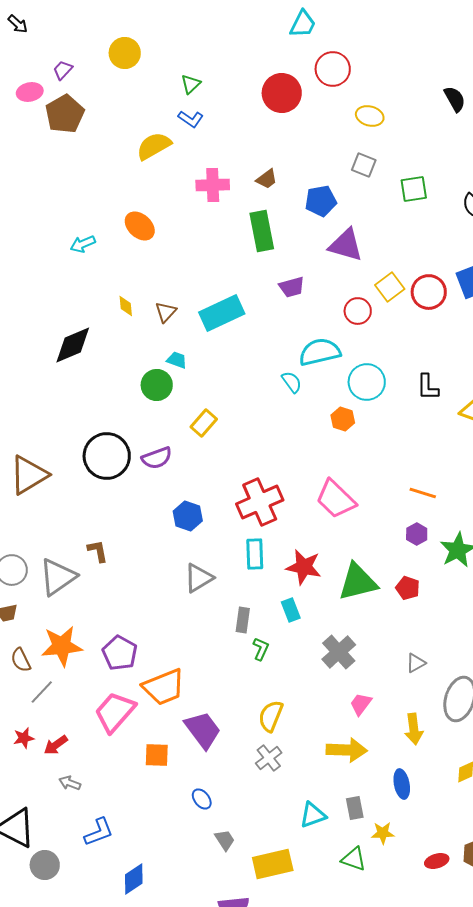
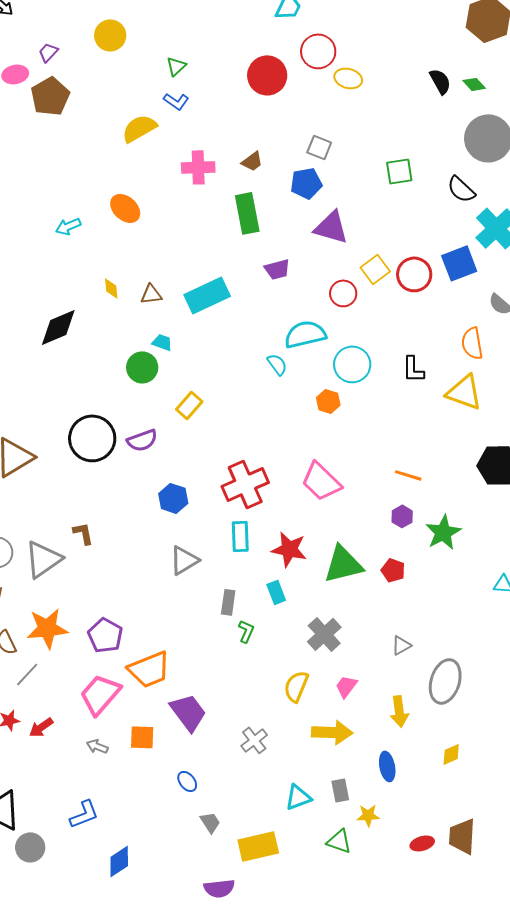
yellow ellipse: (370, 116) -> (348, 78), moved
gray square: (364, 165) -> (319, 147), moved
brown triangle: (166, 312) -> (151, 294), turned 40
yellow semicircle: (271, 716) -> (296, 686), moved
gray arrow: (70, 783) -> (97, 746), moved

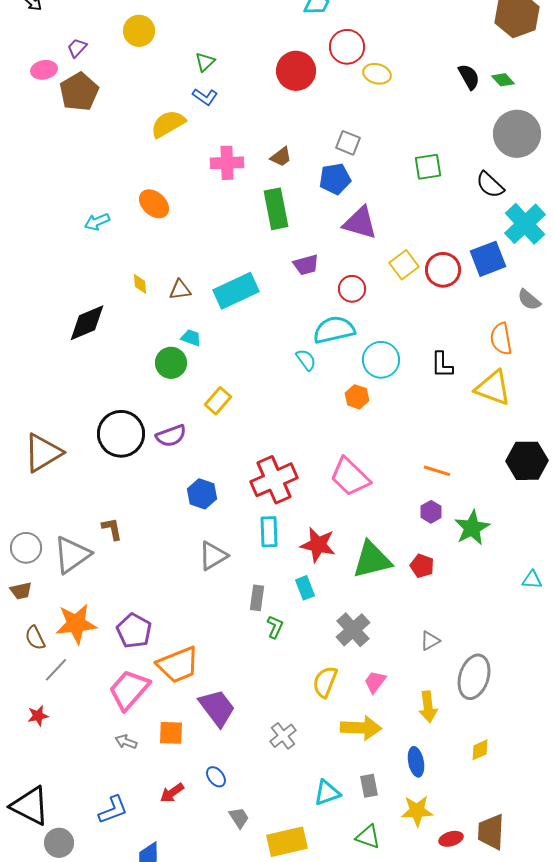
red circle: (343, 293) -> (352, 289), moved
red arrow: (41, 727) -> (172, 793), moved
yellow star: (368, 815) -> (417, 811), moved, size x1.4

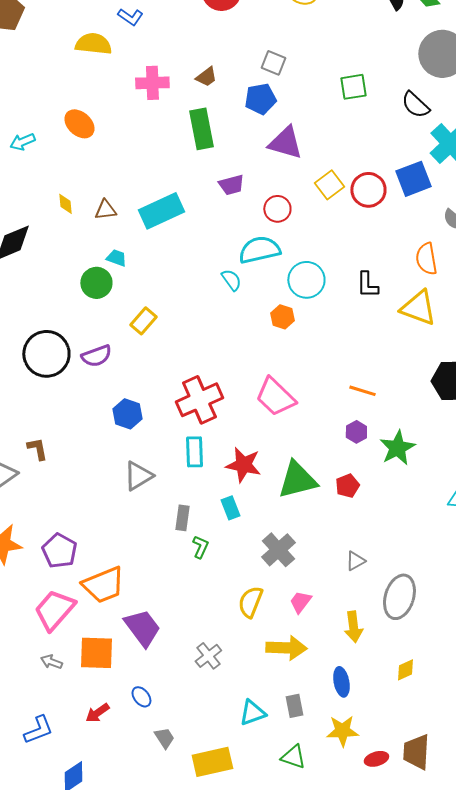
yellow semicircle: (168, 124) -> (93, 44), turned 36
red pentagon: (422, 566) -> (347, 486), turned 30
orange square: (171, 733) -> (96, 653), size x1.4

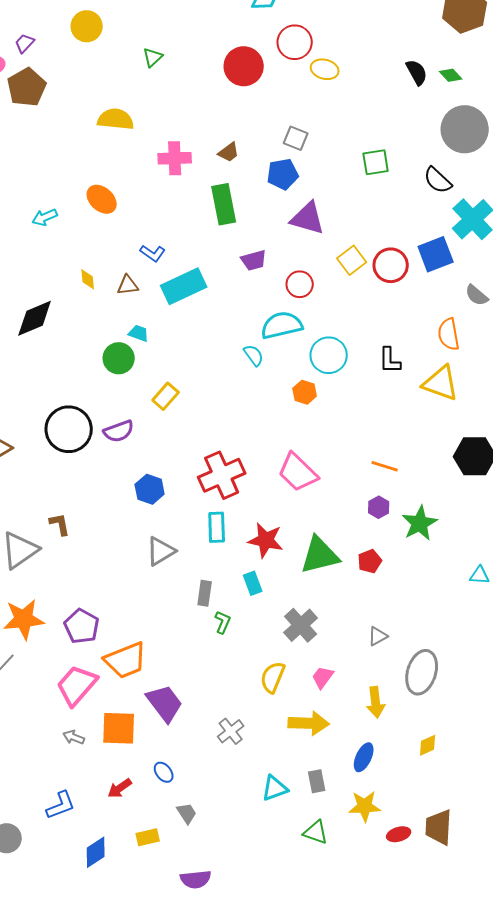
blue L-shape: (130, 17) -> (153, 253), moved
blue ellipse: (341, 682) -> (364, 757), turned 36
yellow rectangle: (212, 762) -> (148, 837), moved, size x0.6

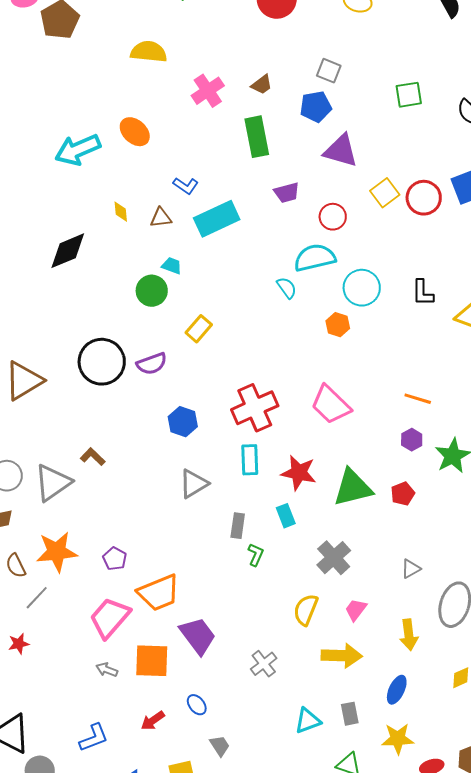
pink cross: (175, 158) -> (208, 91), turned -32
cyan arrow: (45, 217) -> (78, 150), size x1.8
brown L-shape: (60, 524) -> (93, 457), turned -35
purple pentagon: (82, 626) -> (115, 559), size x0.7

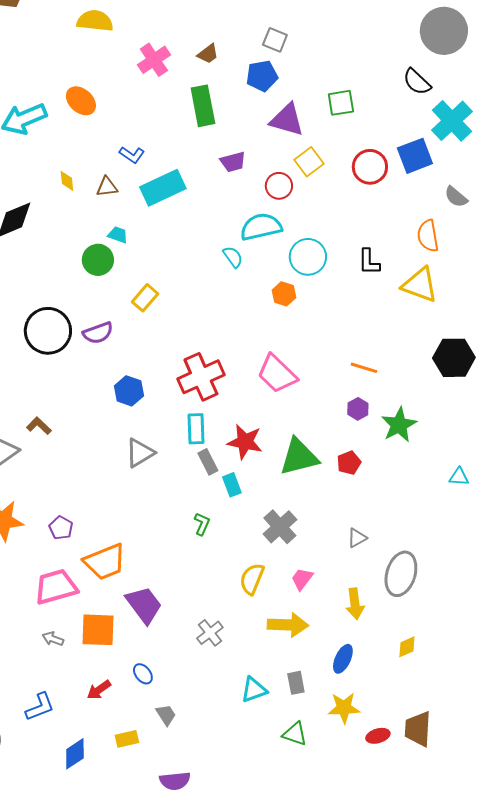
green square: (409, 95) -> (341, 103), moved
yellow square: (385, 193) -> (309, 162), moved
gray rectangle: (238, 526) -> (208, 462), moved, turned -35
pink trapezoid: (110, 618) -> (56, 587), turned 33

